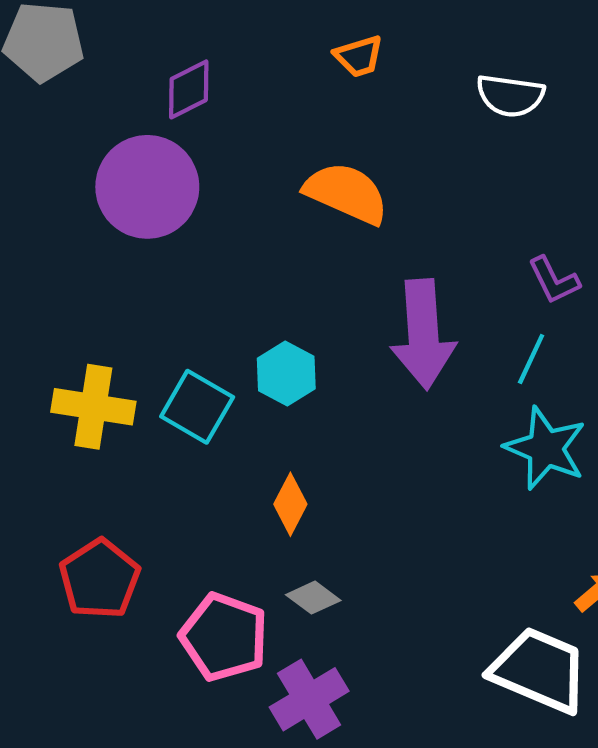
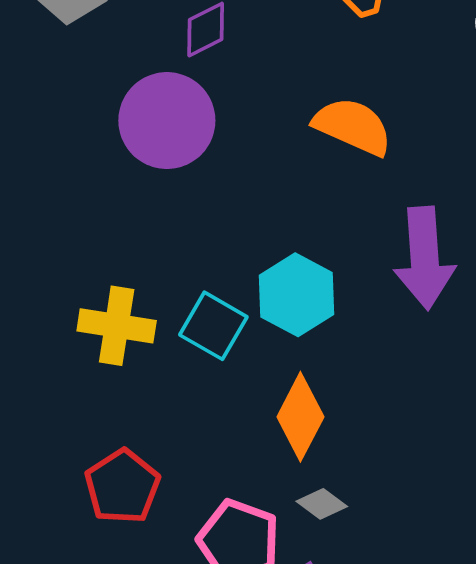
cyan hexagon: (286, 374) -> (297, 295), size x1.4
orange diamond: (290, 504) -> (300, 417), size x1.5

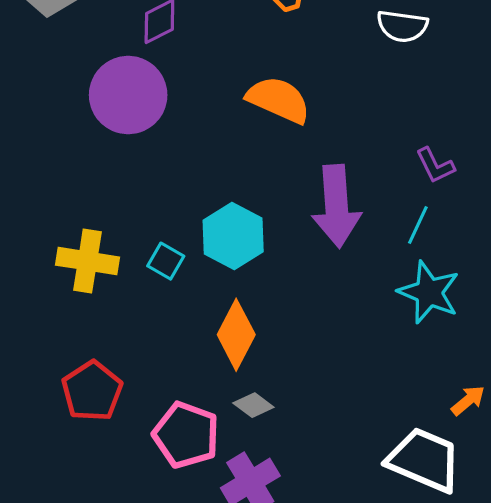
cyan square: (213, 326) -> (166, 261), size x0.7

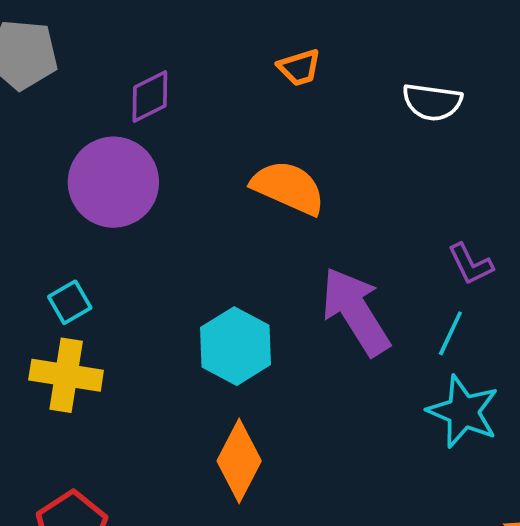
purple arrow: (336, 206) -> (356, 311), turned 152
cyan square: (166, 261) -> (70, 302), moved, turned 30

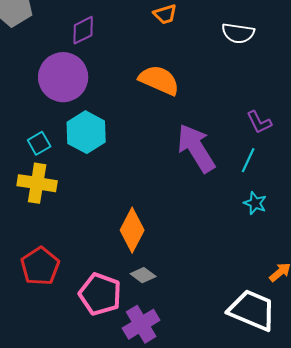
cyan hexagon: (235, 346) -> (86, 132), moved
cyan star: (463, 412) -> (255, 203), size x0.6

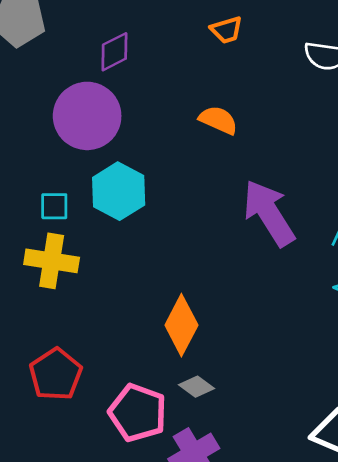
orange semicircle: (159, 80) -> (218, 120), size x0.7
cyan square: (39, 143) -> (54, 206), turned 30

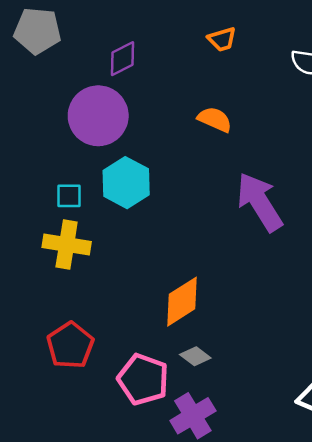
orange diamond: (181, 325) -> (182, 302), turned 30

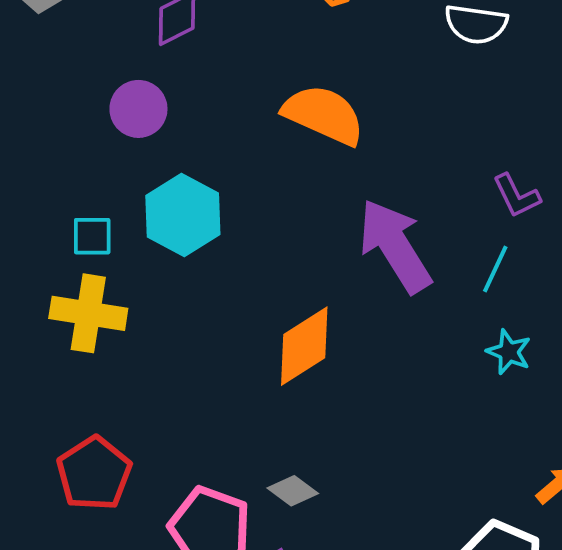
purple circle: (98, 116) -> (138, 109), size x0.6
orange semicircle: (215, 119) -> (324, 115), size x1.5
orange diamond: (182, 302) -> (304, 346), moved

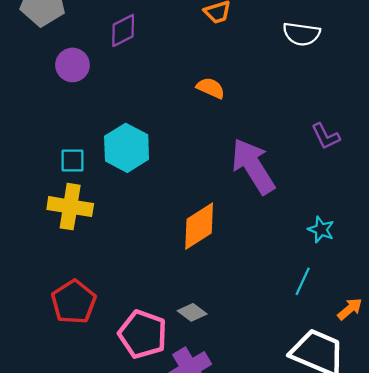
purple circle: (138, 109) -> (72, 65), moved
orange semicircle: (324, 115) -> (211, 88), size x0.6
cyan line: (495, 269) -> (303, 281), moved

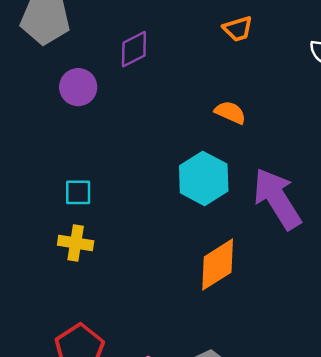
cyan hexagon: (127, 148) -> (204, 178), moved
yellow cross: (70, 207) -> (76, 243), size x0.7

